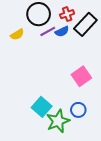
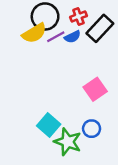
yellow semicircle: (17, 34) -> (34, 33), moved, size x1.5
green star: (58, 121) -> (68, 142), turned -30

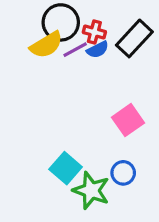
red cross: (78, 16) -> (94, 32), moved, turned 35

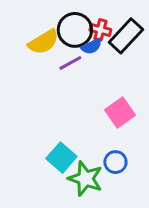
black circle: (61, 22) -> (75, 30), moved
red cross: (94, 32) -> (100, 30), moved
purple line: (75, 50) -> (70, 63), moved

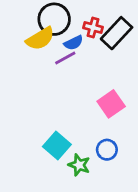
black circle: (75, 30) -> (54, 19), moved
blue semicircle: (91, 46) -> (74, 43), moved
green star: (85, 179) -> (79, 165), size x0.7

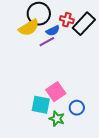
pink square: (111, 104) -> (56, 92), moved
cyan square: (57, 146) -> (41, 105), turned -30

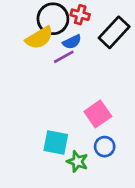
red cross: (67, 20) -> (80, 15), moved
pink square: (56, 92) -> (98, 114), moved

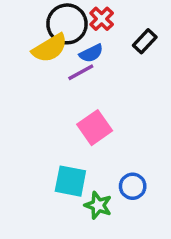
red cross: (80, 15) -> (102, 19), turned 30
black rectangle: (114, 32) -> (145, 41), size x0.6
pink square: (98, 114) -> (95, 128), moved

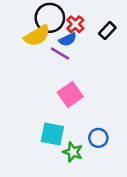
red cross: (102, 19) -> (75, 24), moved
purple line: (81, 72) -> (60, 54), turned 60

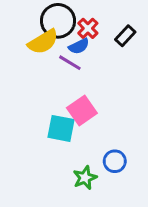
cyan square: (52, 134) -> (61, 128), moved
green star: (73, 152) -> (85, 178), turned 30

